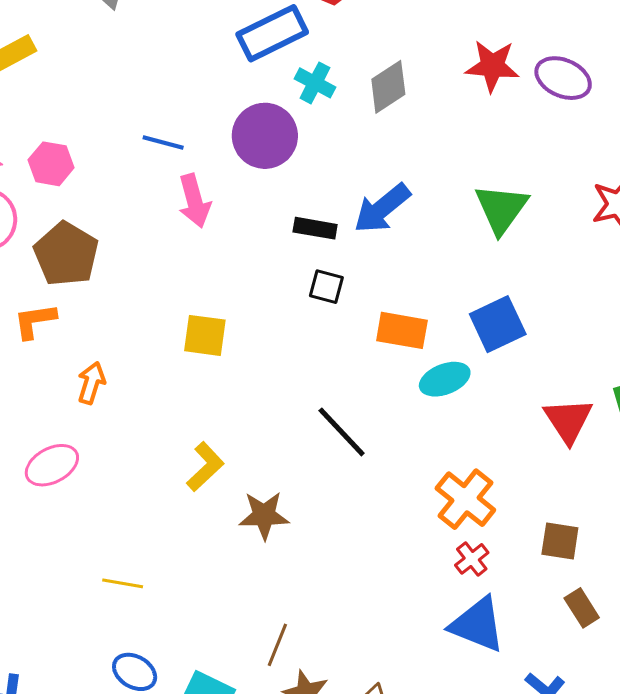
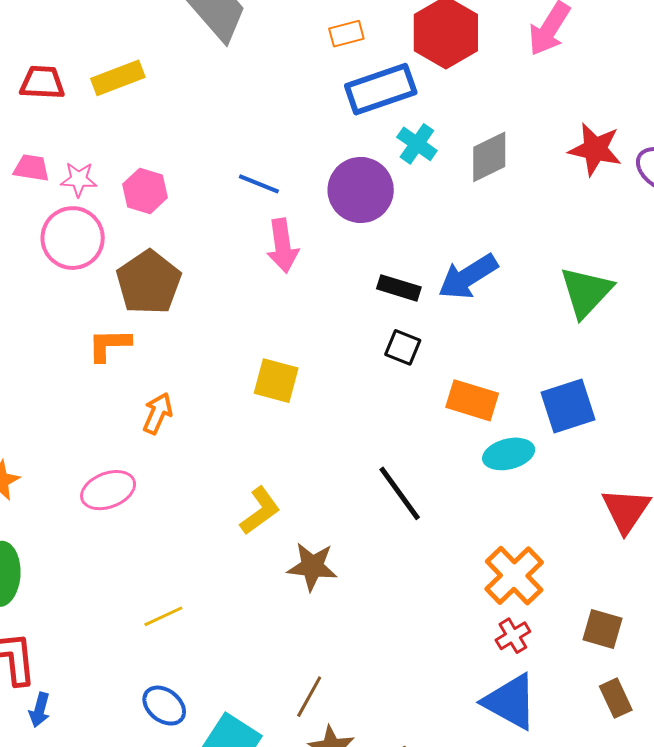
yellow line: (123, 583) -> (163, 616), turned -42

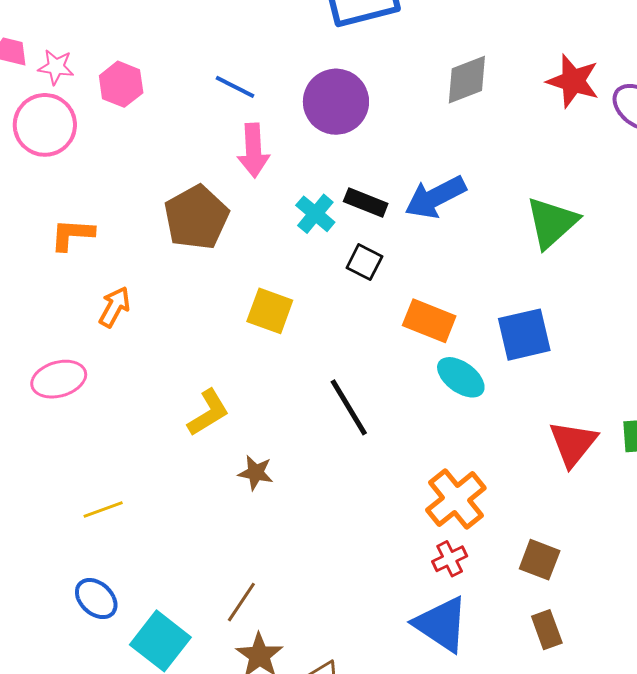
cyan cross: (417, 144) -> (315, 214), moved
brown pentagon: (149, 282) -> (196, 217), moved
yellow square: (276, 381) -> (270, 311), moved
cyan ellipse: (509, 454) -> (461, 377), turned 45
brown star: (312, 567) -> (256, 473), size x0.7

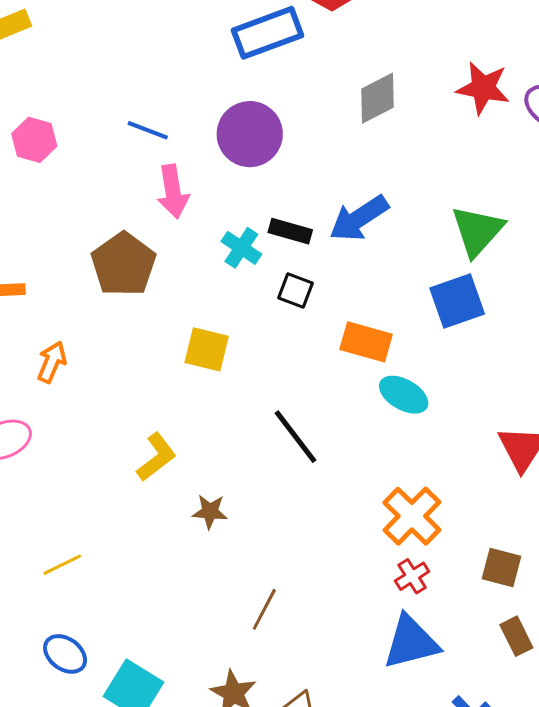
blue square: (524, 335) -> (457, 301), moved
brown line: (241, 602) -> (264, 609), moved
blue triangle: (441, 624) -> (411, 642), turned -42

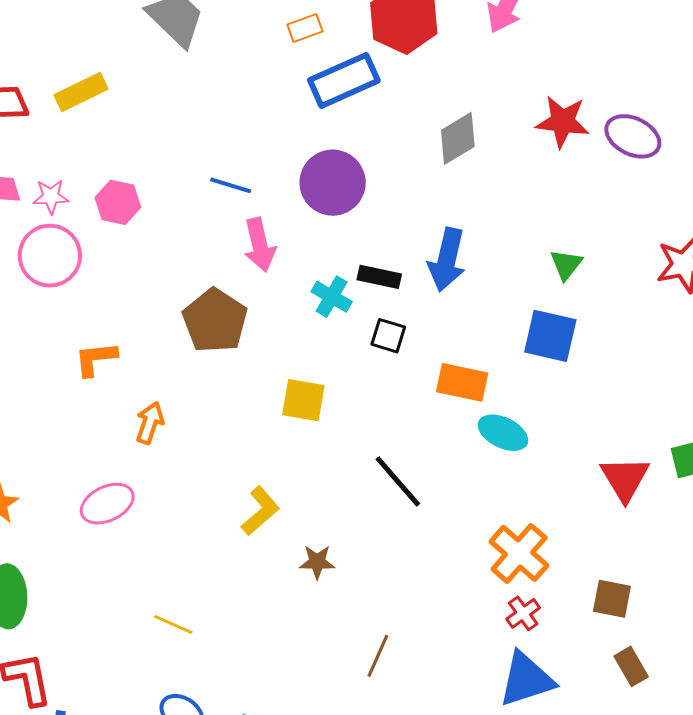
blue arrow: (359, 218) -> (447, 260), turned -40
green triangle: (477, 231) -> (566, 265), size x0.6
blue square: (457, 301) -> (550, 336), turned 36
yellow line: (62, 565) -> (173, 624), turned 54

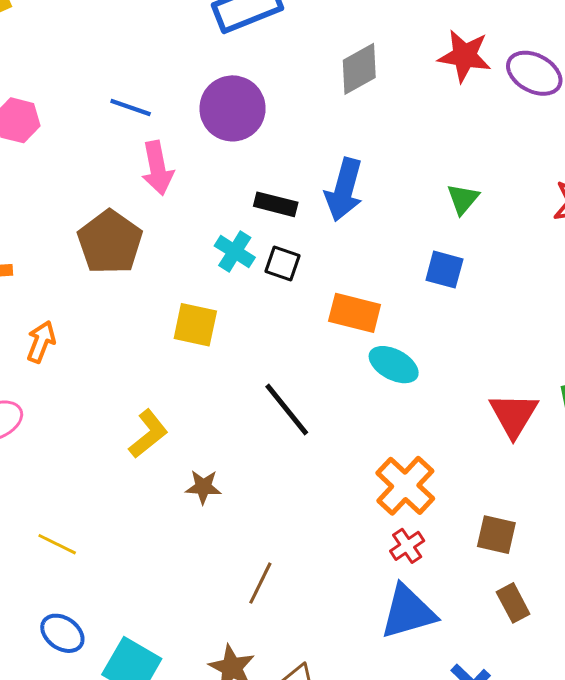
cyan cross: (332, 297) -> (235, 252), moved
blue square: (550, 336) -> (444, 270), size x0.7

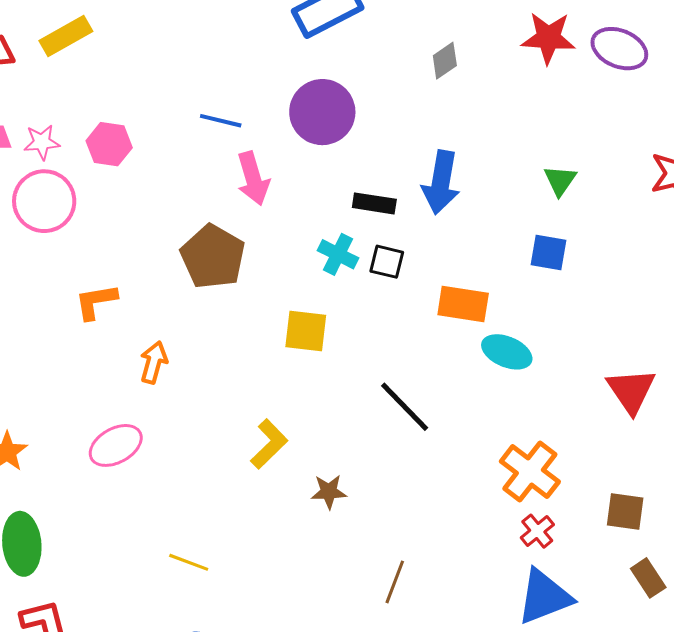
gray diamond: (359, 69) -> (445, 61), size x0.7

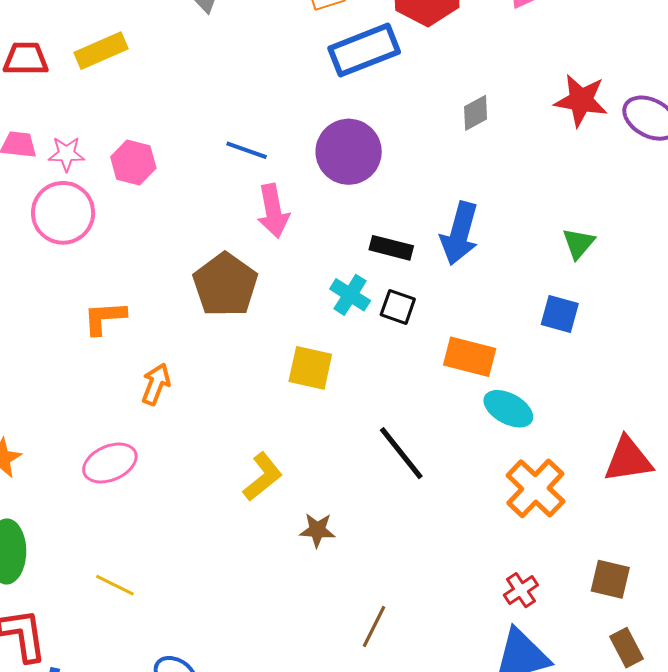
red triangle: (631, 391) -> (628, 460), turned 50
orange cross: (530, 472) -> (535, 488), moved
yellow line: (189, 562) -> (115, 585), moved

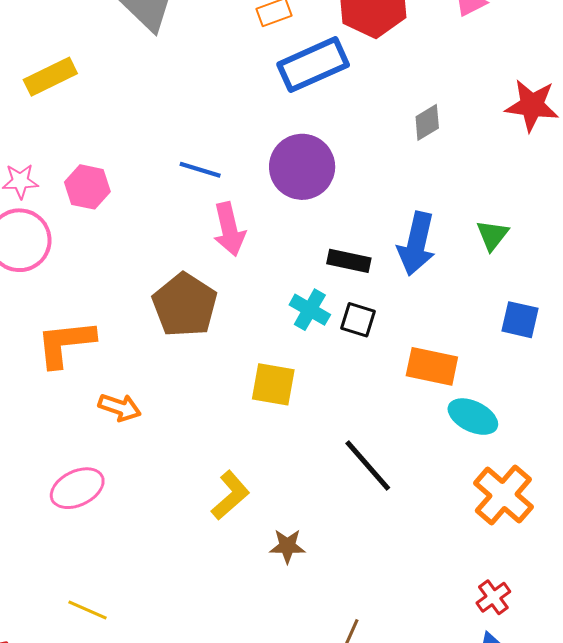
green triangle: (578, 243) -> (492, 235), moved
orange L-shape: (104, 318) -> (65, 343), size x1.4
orange arrow: (156, 384) -> (120, 407), turned 90

